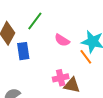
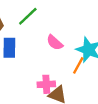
orange line: (86, 57) -> (78, 65), turned 56

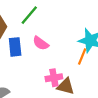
pink semicircle: (55, 43) -> (41, 43), moved

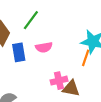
pink semicircle: (41, 43) -> (44, 47), turned -42

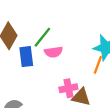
green line: (31, 20) -> (42, 37), moved

